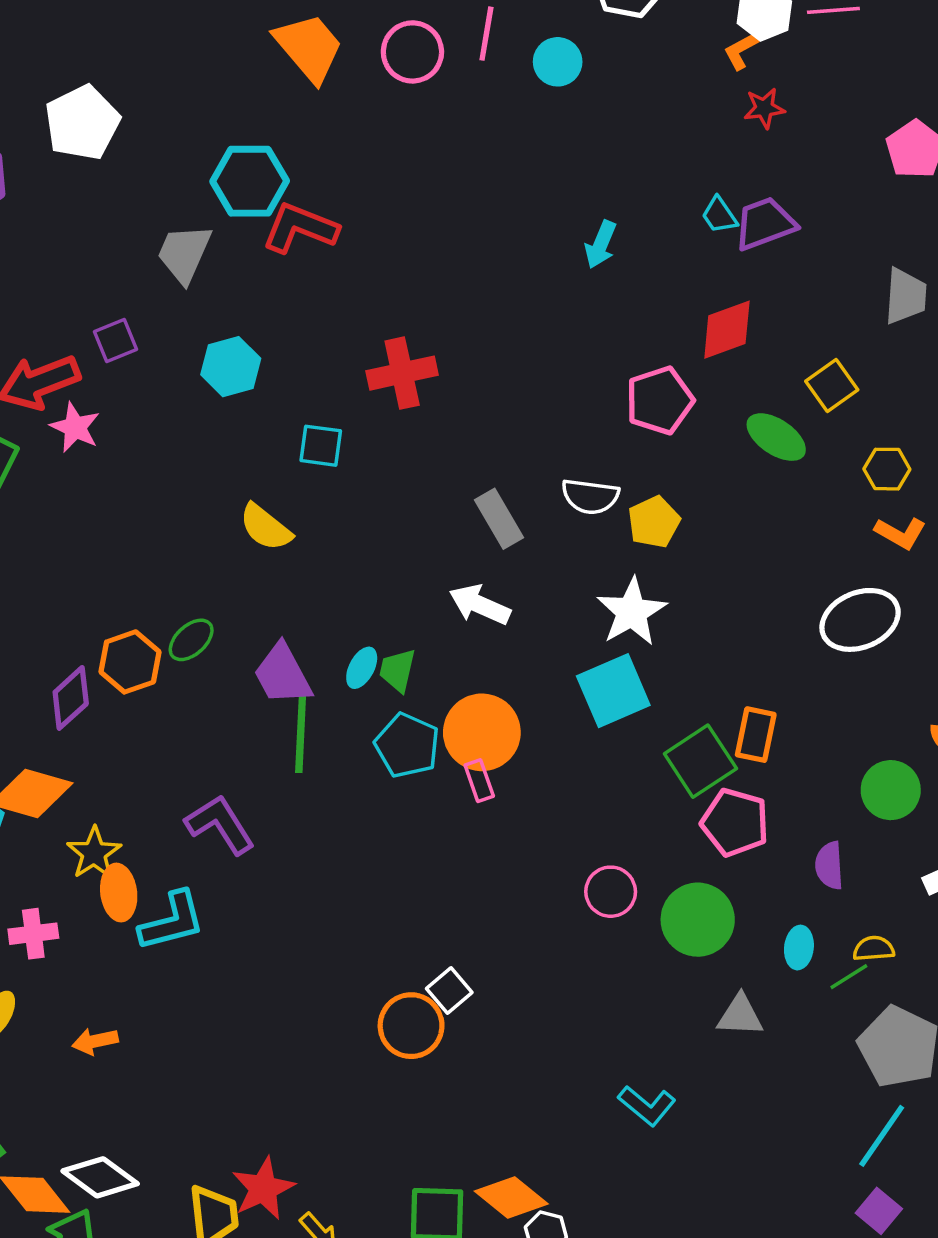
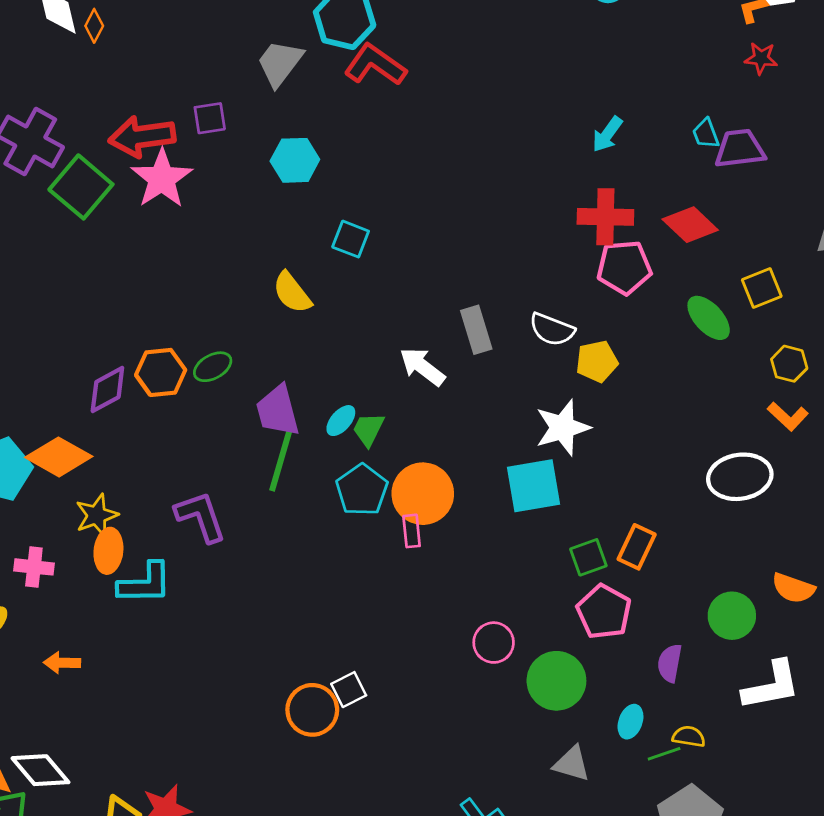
red diamond: (727, 330) -> (690, 225), turned 50
red cross: (402, 373) -> (605, 217), moved
pink star: (75, 427) -> (162, 179), size x1.5
white arrow: (480, 605) -> (422, 367), moved
green square: (700, 761) -> (588, 557), size x0.7

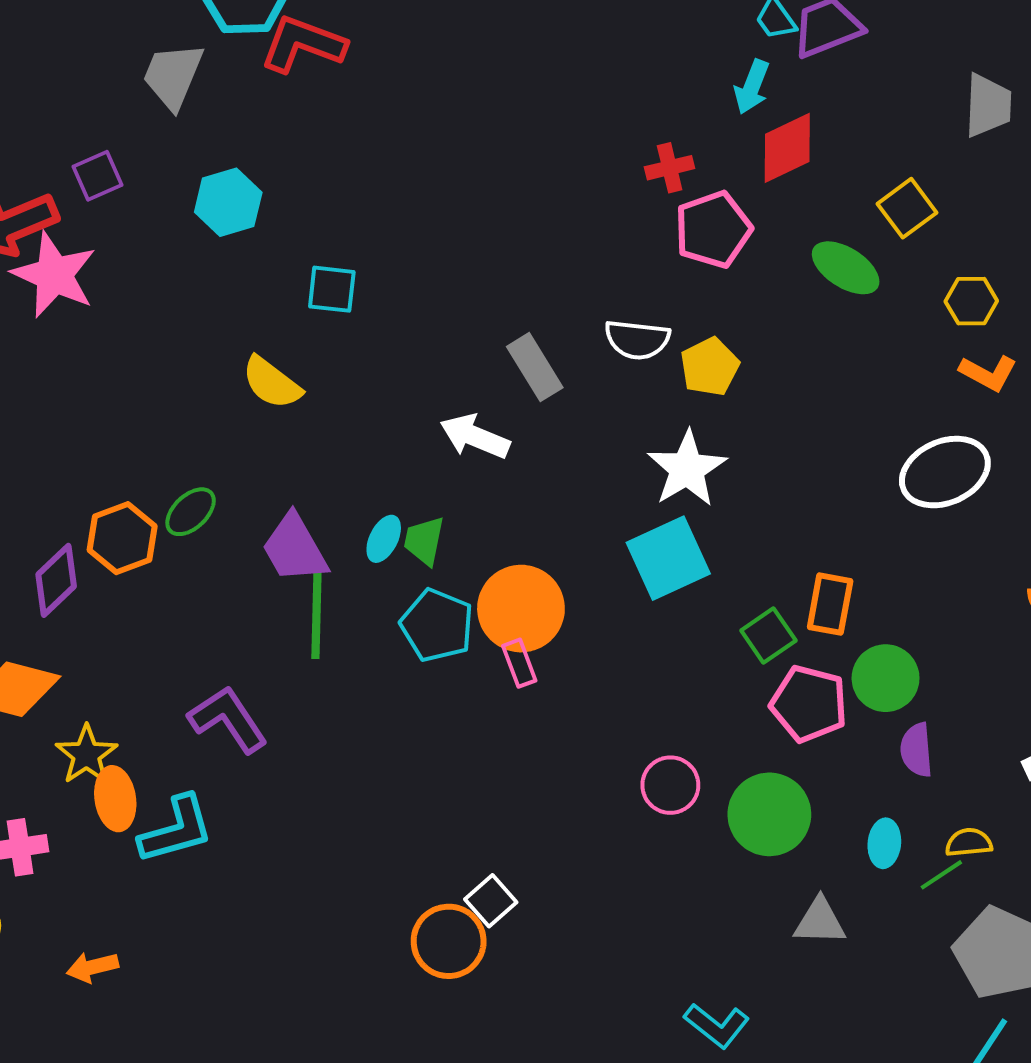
cyan arrow: (607, 134) -> (752, 87), moved
red cross: (605, 217) -> (670, 168), size x0.6
red diamond: (690, 225) -> (787, 148), turned -54
green circle: (732, 616) -> (886, 678), moved

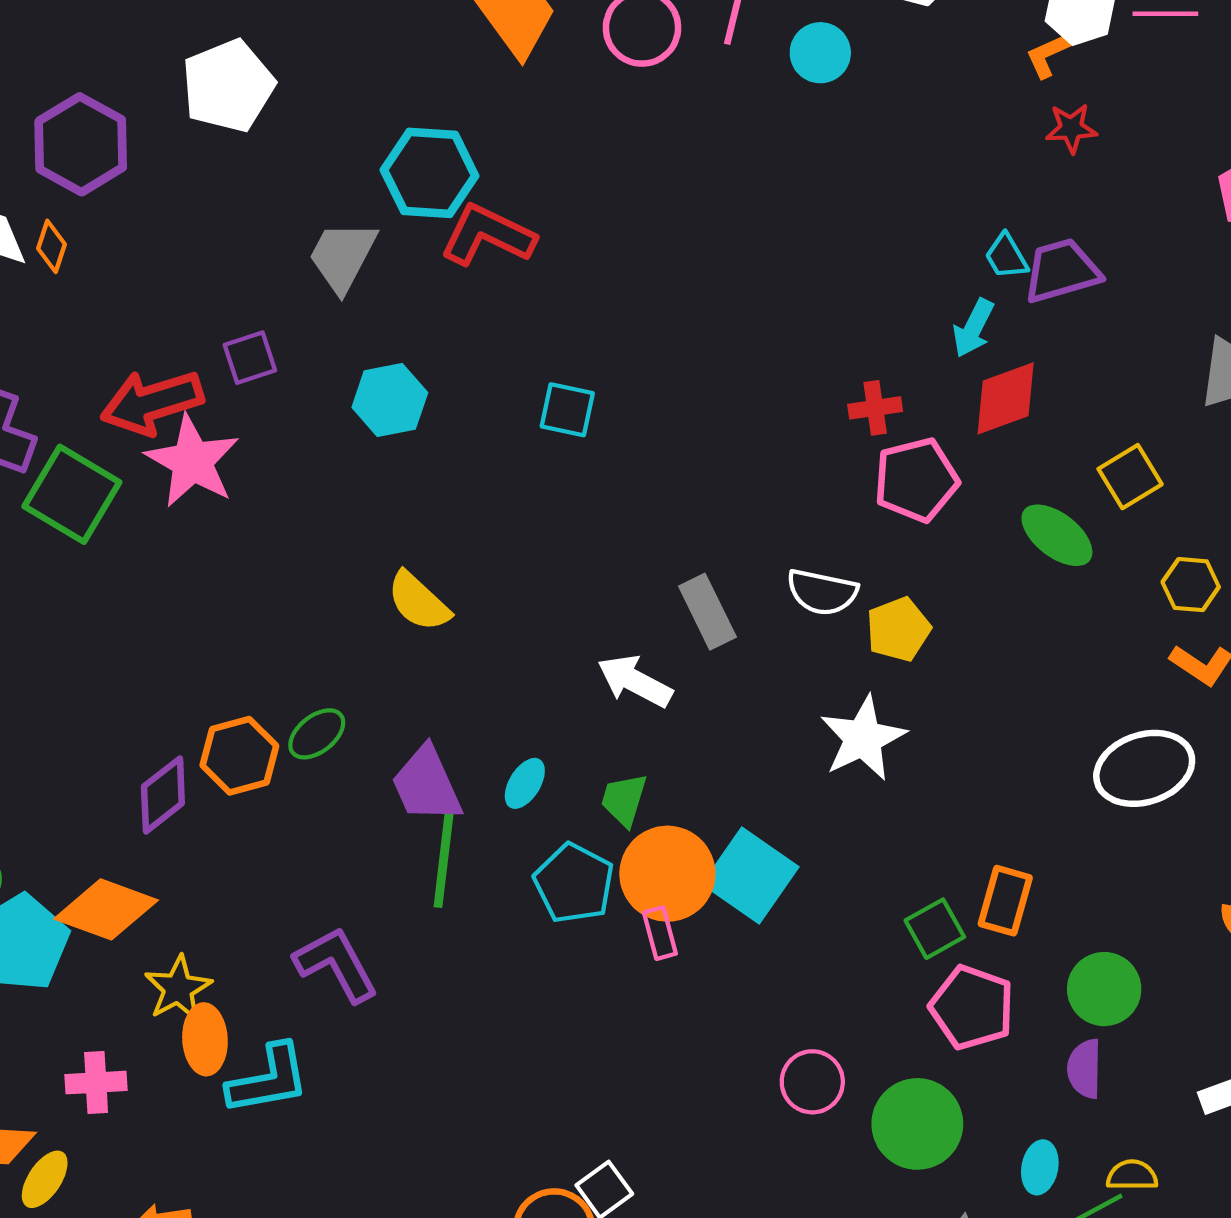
cyan square: (332, 289) -> (567, 410), moved
green trapezoid: (424, 541) -> (624, 800), moved
cyan square: (668, 558) -> (751, 876), moved, turned -36
green circle: (886, 678) -> (1104, 989), moved

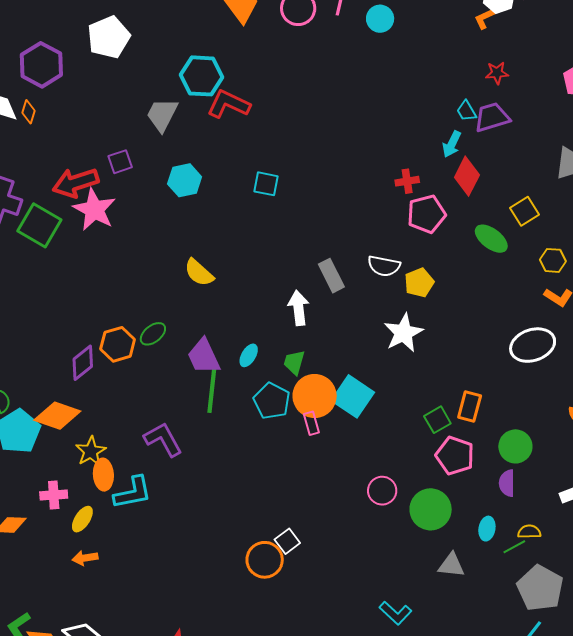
red star: (1071, 128) -> (497, 73), moved
red diamond: (1006, 398) -> (467, 176), turned -42
white arrow: (635, 681) -> (299, 308), turned 56
yellow ellipse: (45, 1179) -> (82, 519), moved

